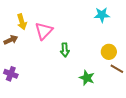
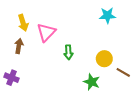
brown arrow: (11, 40) -> (19, 46), moved, turned -56
yellow circle: (109, 52) -> (104, 59), moved

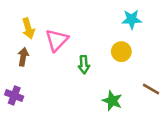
yellow circle: (104, 59) -> (121, 52), moved

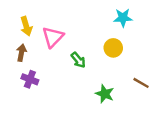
green arrow: (84, 65) -> (78, 60), turned -35
purple cross: (14, 96) -> (30, 79), moved

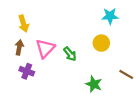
pink triangle: (53, 37) -> (45, 48), moved

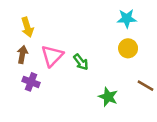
yellow circle: (101, 43) -> (128, 48), moved

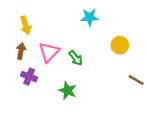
cyan star: (127, 18) -> (90, 17), moved
green star: (108, 97) -> (67, 91), moved

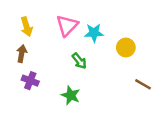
cyan star: (90, 17) -> (94, 33), moved
pink triangle: (49, 52) -> (67, 25), moved

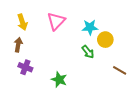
cyan star: (94, 33) -> (90, 27), moved
green arrow: (79, 61) -> (88, 52), moved

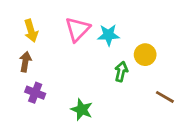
cyan star: (90, 27) -> (108, 35), moved
green arrow: (88, 52) -> (121, 72), turned -128

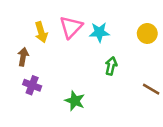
yellow arrow: (31, 31) -> (41, 32), moved
yellow circle: (145, 55) -> (147, 33), moved

